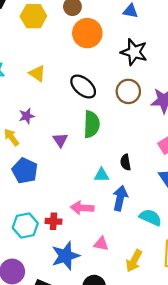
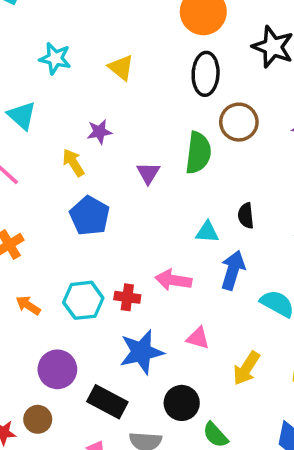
black ellipse: (83, 87) -> (206, 74), moved, turned 48
brown circle: (128, 91) -> (239, 122), moved

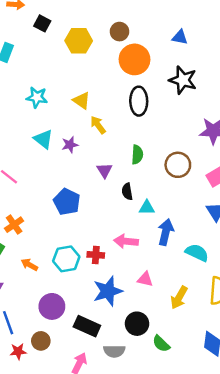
cyan triangle: (22, 116) -> (43, 139), moved
brown circle: (239, 122) -> (178, 165), moved
green semicircle: (198, 153) -> (137, 155), size x0.7
yellow arrow: (73, 163) -> (98, 125), moved
black semicircle: (246, 216) -> (127, 192), moved

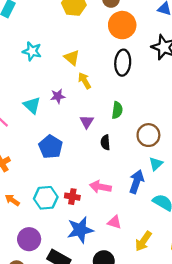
cyan triangle: (43, 139) -> (32, 105), moved
brown circle: (178, 165) -> (148, 135), moved
cyan triangle: (147, 208) -> (156, 164), moved, turned -48

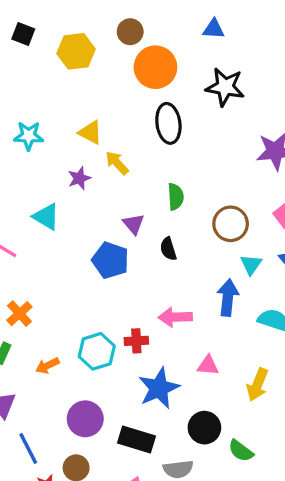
purple star: (58, 96) -> (79, 178), moved
blue pentagon: (51, 147) -> (110, 260), moved
orange arrow: (12, 200) -> (47, 366), turned -48

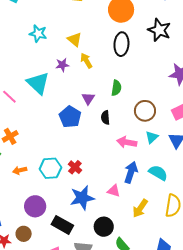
cyan triangle: (46, 217) -> (38, 83), size x1.4
blue arrow: (228, 298) -> (131, 172), moved
pink arrow: (175, 317) -> (127, 142), moved
red cross: (136, 341) -> (75, 167), turned 32

